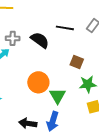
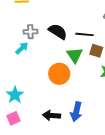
black line: (65, 28) -> (85, 34), moved
green triangle: (58, 96) -> (75, 55), moved

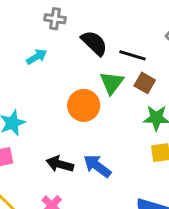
gray cross: (30, 32) -> (55, 19), moved
blue arrow: (76, 112) -> (97, 166), turned 102

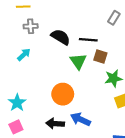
orange circle: (84, 105) -> (63, 94), moved

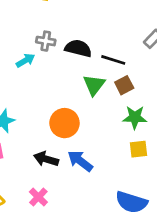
gray cross: (31, 26) -> (46, 41), moved
black semicircle: (61, 37) -> (78, 48), turned -30
brown square: (100, 57) -> (124, 85), turned 32

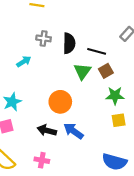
black semicircle: (78, 48) -> (69, 43), turned 78
cyan arrow: (25, 60) -> (24, 61), moved
pink cross: (38, 197) -> (42, 160), turned -32

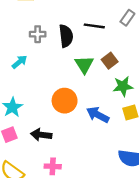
black line: (97, 51) -> (94, 26), moved
black arrow: (47, 130) -> (41, 135), moved
blue arrow: (73, 131) -> (98, 115), moved

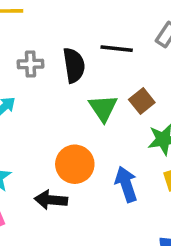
blue arrow: (98, 115) -> (126, 184), turned 45
black arrow: (41, 135) -> (51, 200), moved

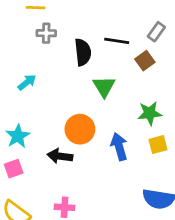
gray cross: (30, 64) -> (46, 33), moved
brown square: (142, 101) -> (145, 61), moved

